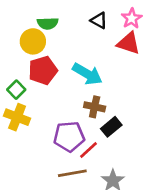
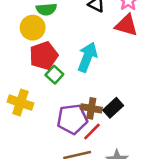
cyan arrow: (87, 74) -> (87, 57), turned -96
green square: (16, 90) -> (54, 75), moved
brown cross: (95, 107) -> (91, 108), moved

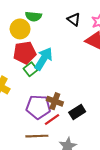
cyan arrow: (87, 57) -> (44, 59), moved
black rectangle: (113, 108) -> (77, 112), moved

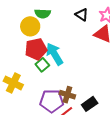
cyan arrow: (44, 59) -> (54, 54), turned -60

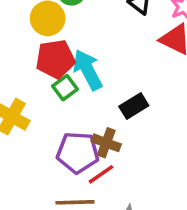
black rectangle: (90, 104) -> (134, 106), moved

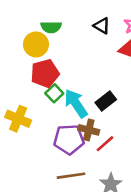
cyan arrow: (88, 70) -> (76, 103), moved
red line: (101, 174) -> (105, 144), moved

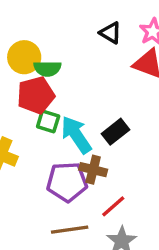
green semicircle: (51, 27) -> (47, 69), moved
green square: (54, 93) -> (48, 121), turned -30
red line: (105, 144) -> (113, 206), moved

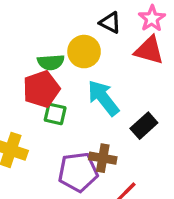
yellow circle: (24, 57) -> (84, 52), moved
black rectangle: (115, 132) -> (144, 126), moved
cyan arrow: (76, 135) -> (103, 98), moved

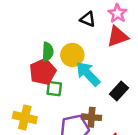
red triangle: (149, 50) -> (118, 36), turned -30
yellow circle: (84, 52) -> (72, 55), moved
green semicircle: (51, 62) -> (48, 52), turned -78

